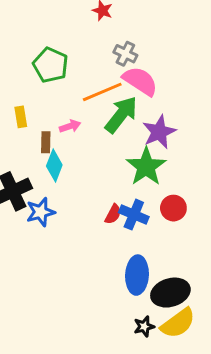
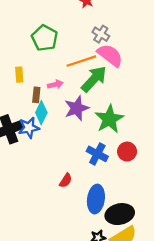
purple star: (159, 132) -> (77, 108), moved
blue star: (41, 212) -> (29, 128), moved
red semicircle: (113, 214) -> (66, 181), moved

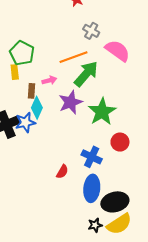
green pentagon: (45, 38) -> (22, 53), moved
pink semicircle: (110, 55) -> (118, 51), moved
blue cross: (97, 154) -> (92, 157), moved

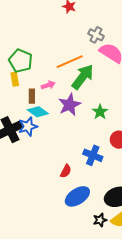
gray cross: (91, 31) -> (96, 35), moved
cyan diamond: (37, 108) -> (38, 112), turned -75
green star: (102, 112) -> (100, 112), size x0.6
blue ellipse: (92, 188) -> (77, 196), moved, turned 55

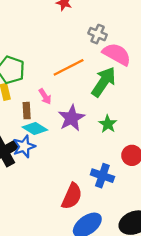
green arrow: (83, 77) -> (104, 82), moved
pink arrow: (48, 85) -> (45, 96), turned 80
red semicircle: (66, 171) -> (72, 196), size x1.6

